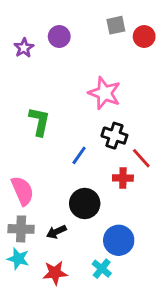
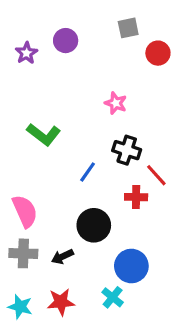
red circle: (144, 36) -> (158, 53), moved
pink star: (105, 93) -> (116, 103), size x0.6
green L-shape: (39, 121) -> (44, 134), turned 116
cyan star: (18, 259) -> (20, 307), moved

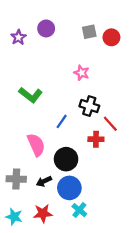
gray square: (128, 28) -> (89, 32), moved
pink semicircle: (25, 211) -> (36, 145), moved
blue circle: (131, 266) -> (69, 188), moved

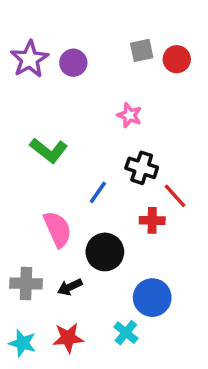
purple circle: (46, 28) -> (73, 63), moved
purple star: (18, 37) -> (30, 59), size x1.5
blue circle: (69, 188) -> (152, 298), moved

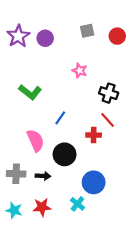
red circle: (177, 59) -> (117, 36), moved
black cross: (142, 168) -> (109, 93), moved
black arrow: (70, 287) -> (43, 176), turned -152

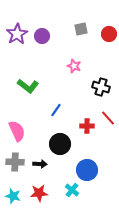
red line: (108, 120) -> (108, 118), moved
pink semicircle: (35, 140) -> (17, 131), moved

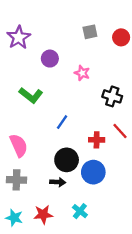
purple circle: (42, 36) -> (50, 59), moved
black arrow: (40, 164) -> (58, 182), moved
blue circle: (87, 170) -> (93, 172), moved

